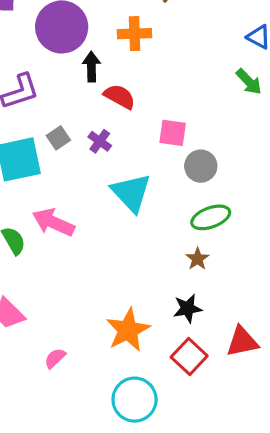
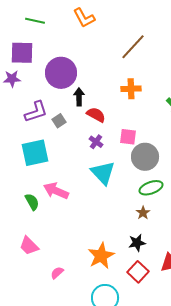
orange cross: (135, 34) -> (131, 89), moved
gray square: (58, 138) -> (59, 121), moved
purple cross: (100, 141) -> (96, 142), moved
gray circle: (201, 166) -> (145, 157), size x1.4

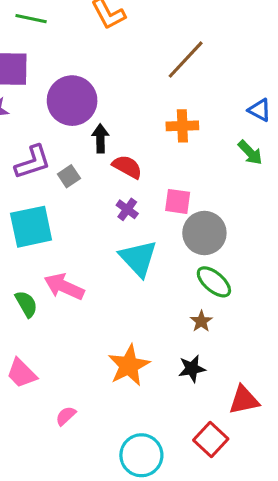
green ellipse: (151, 188) -> (214, 282), turned 60
orange star: (101, 256) -> (129, 365), moved
red square: (138, 272) -> (211, 439), moved

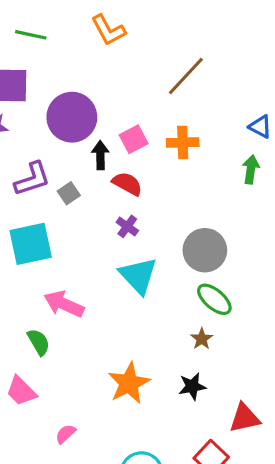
green arrow: (250, 153) -> (251, 169), turned -128
pink square: (178, 201) -> (134, 139), moved, turned -36
green semicircle: (26, 304) -> (39, 342), moved

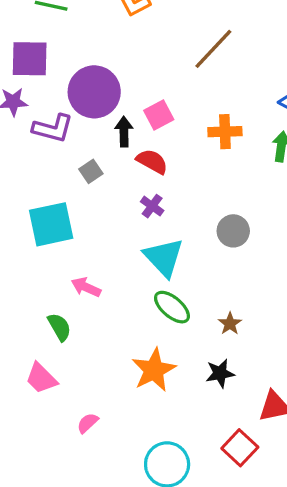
orange cross: (183, 143) -> (225, 132), moved
purple L-shape: (32, 179) -> (53, 128), moved, turned 33
gray circle: (205, 250) -> (233, 231), size x0.7
green ellipse: (214, 299) -> (172, 307), moved
pink arrow: (64, 304) -> (86, 287), size x0.7

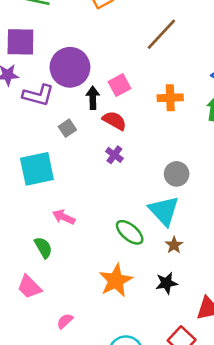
cyan triangle: (164, 257) -> (164, 211), moved

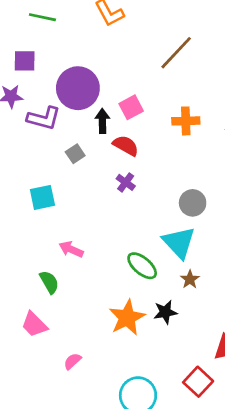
purple square: (20, 42) -> (25, 61), size x0.7
cyan square: (37, 169) -> (42, 197), size x0.7
black star: (166, 283) -> (165, 312), moved

